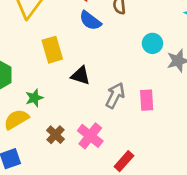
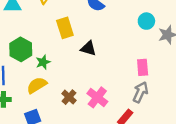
gray arrow: (115, 95) -> (140, 92), moved
green star: (34, 98) -> (43, 62), moved

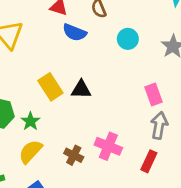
cyan circle: (146, 21) -> (128, 39), moved
yellow rectangle: (65, 28) -> (50, 87), moved

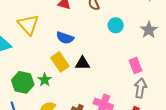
blue semicircle: (75, 32) -> (65, 38), moved
green star: (30, 121) -> (45, 80), moved

